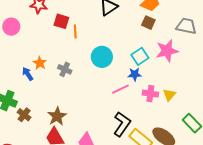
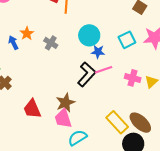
blue star: (135, 74) -> (98, 52), moved
brown star: (57, 116) -> (65, 103), moved
black L-shape: (122, 124) -> (87, 74), moved

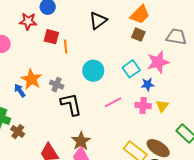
orange star: (27, 33) -> (31, 79), size x1.5
blue star: (98, 52) -> (148, 84), moved
black L-shape: (87, 74) -> (71, 104), moved, turned -45

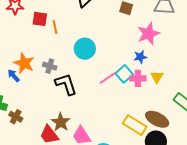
cyan square: (131, 69) -> (124, 74), moved
brown star: (81, 141) -> (61, 122), moved

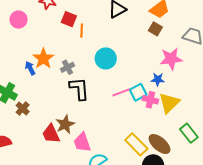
gray cross: (50, 66) -> (67, 67), turned 32
yellow triangle: (157, 77) -> (169, 103), size x1.6

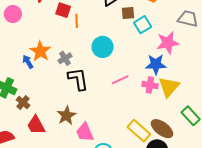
brown square: (155, 29) -> (128, 13), moved, turned -32
blue star: (158, 79) -> (156, 64), size x1.5
cyan square: (138, 92) -> (143, 25), moved
red trapezoid: (51, 134) -> (36, 125), moved

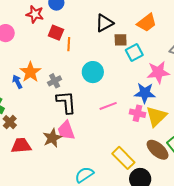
red trapezoid: (36, 125) -> (21, 146), turned 110
brown ellipse: (162, 129) -> (158, 150), moved
pink trapezoid: (85, 132) -> (66, 130), moved

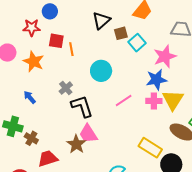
orange star: (30, 72) -> (34, 62), moved

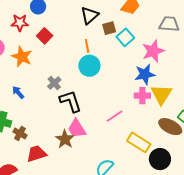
red square: (56, 41) -> (45, 36), turned 35
orange line: (71, 49) -> (87, 46), moved
pink line: (124, 100) -> (115, 116), moved

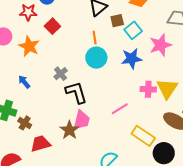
blue star: (145, 74) -> (132, 59), moved
pink trapezoid: (77, 129) -> (82, 120), turned -135

